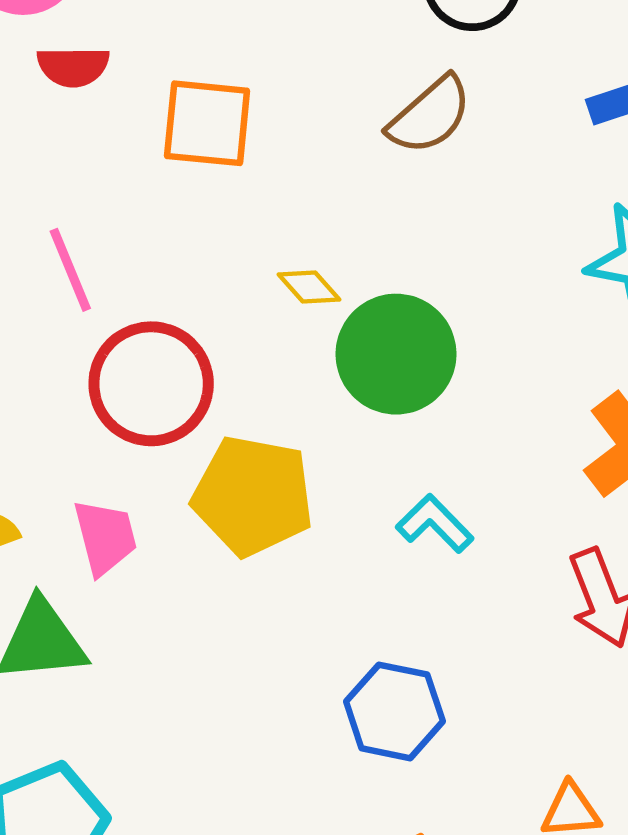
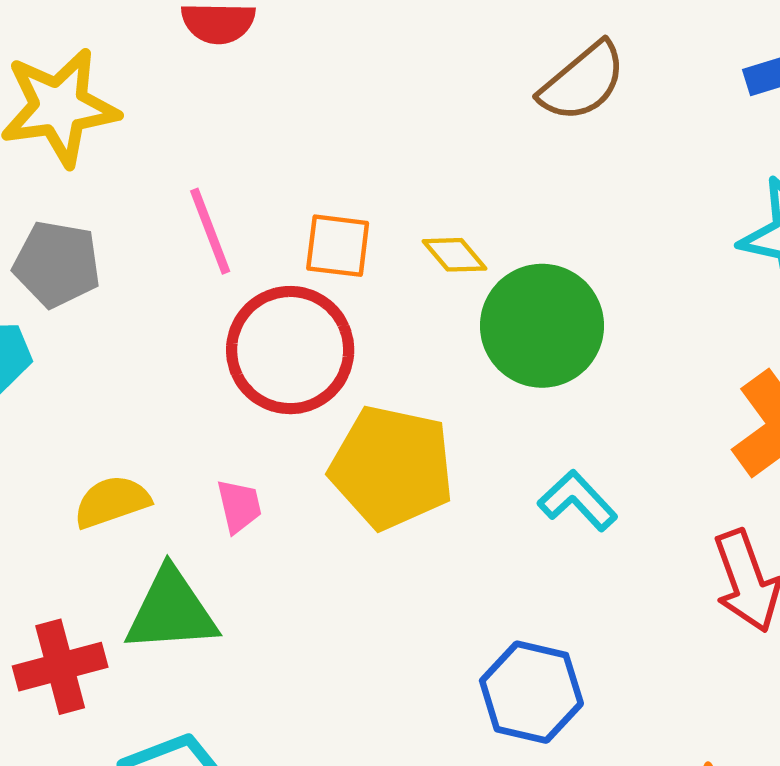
orange square: (207, 123) -> (338, 246), moved, size x0.7
pink trapezoid: (105, 537) -> (239, 506), size x0.7

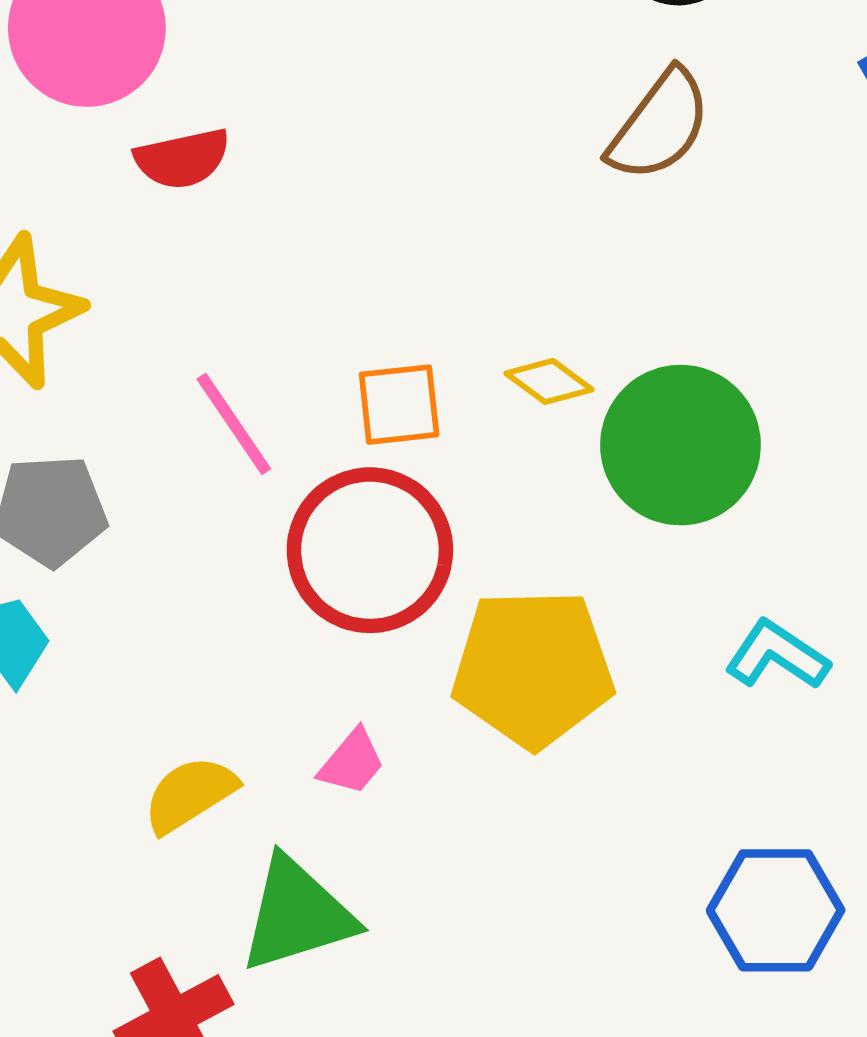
pink trapezoid: (239, 506) -> (352, 762), turned 66

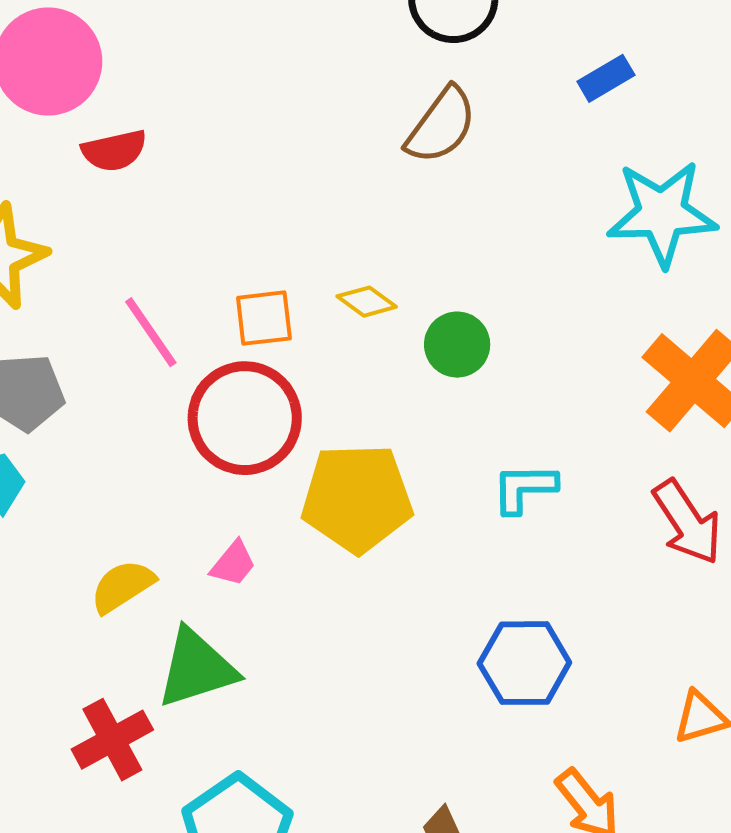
green circle: (680, 445) -> (457, 345), size x0.6
cyan L-shape: (777, 655) -> (524, 488), turned -34

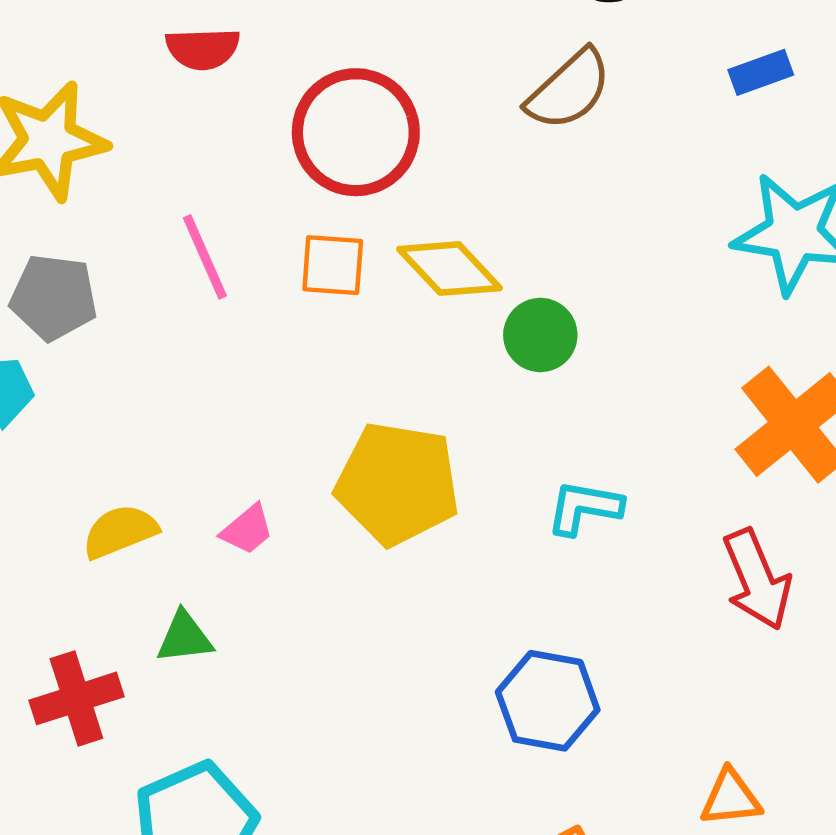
yellow diamond: (367, 302) -> (450, 269), size x1.6
red circle: (245, 418) -> (356, 132), moved
green triangle: (197, 668) -> (185, 637), size x0.6

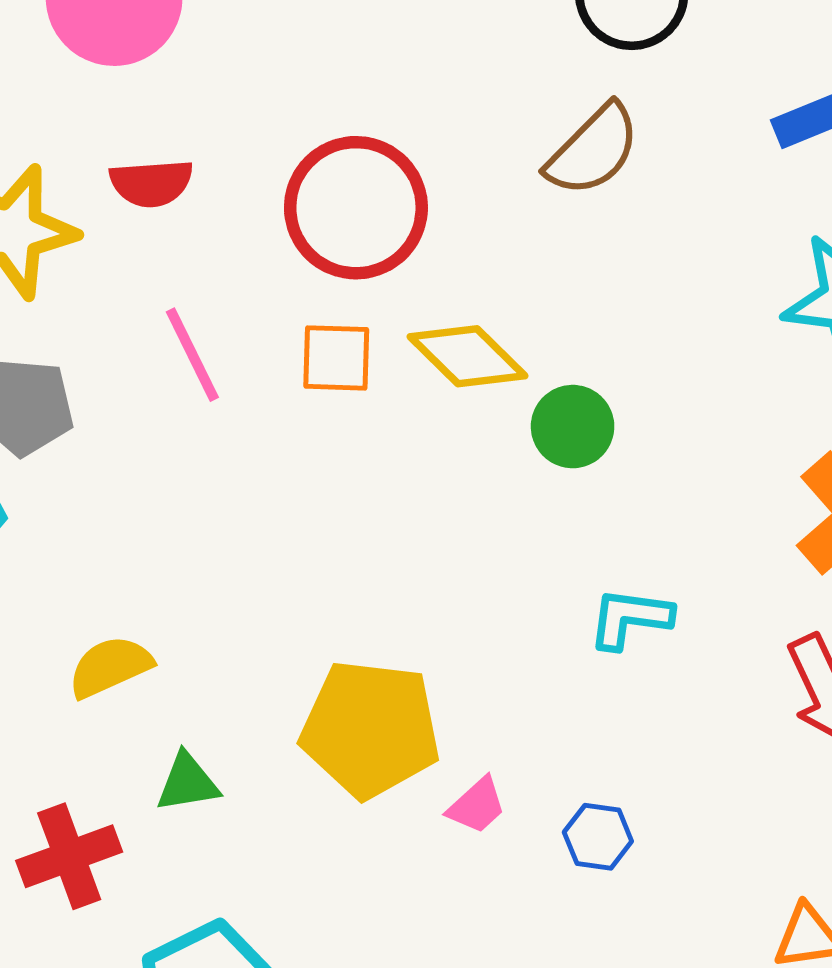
red semicircle: (203, 49) -> (151, 183), moved
yellow pentagon: (397, 484) -> (370, 729), moved
pink trapezoid: (247, 530) -> (477, 806), moved
blue hexagon: (548, 701) -> (598, 837), size x0.6

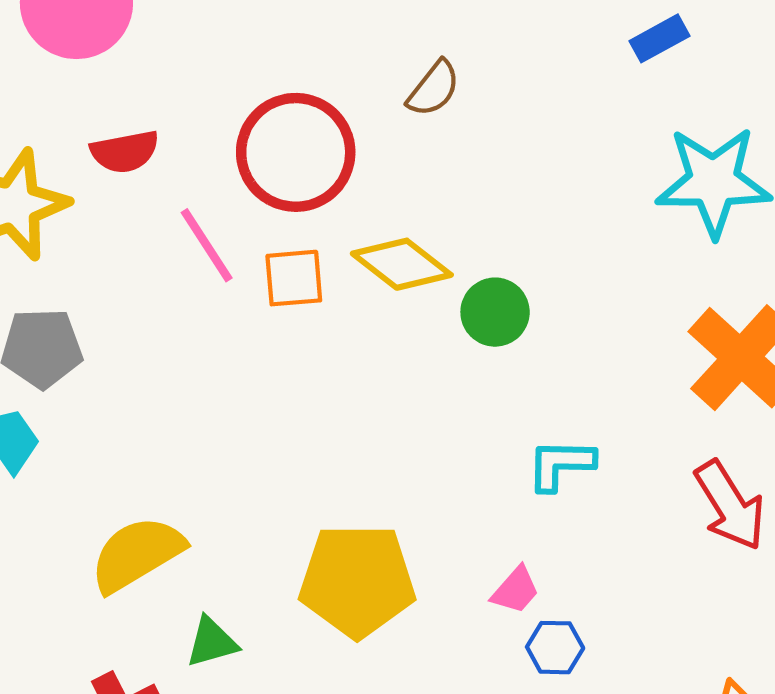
brown semicircle: (593, 150) -> (434, 89), moved, size x0.7
pink line: (192, 355) -> (207, 245), moved
yellow semicircle: (110, 667) -> (137, 554), size x1.4
pink trapezoid: (477, 806) -> (516, 590), moved

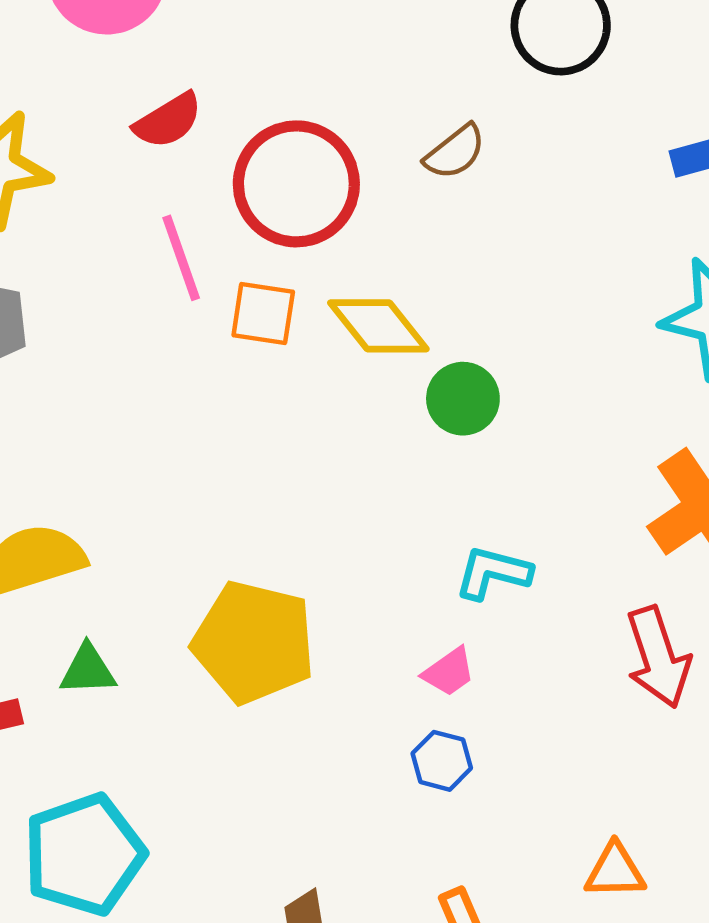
red semicircle: (125, 152) -> (168, 121), moved, turned -34
pink trapezoid: (516, 590) -> (449, 672), moved

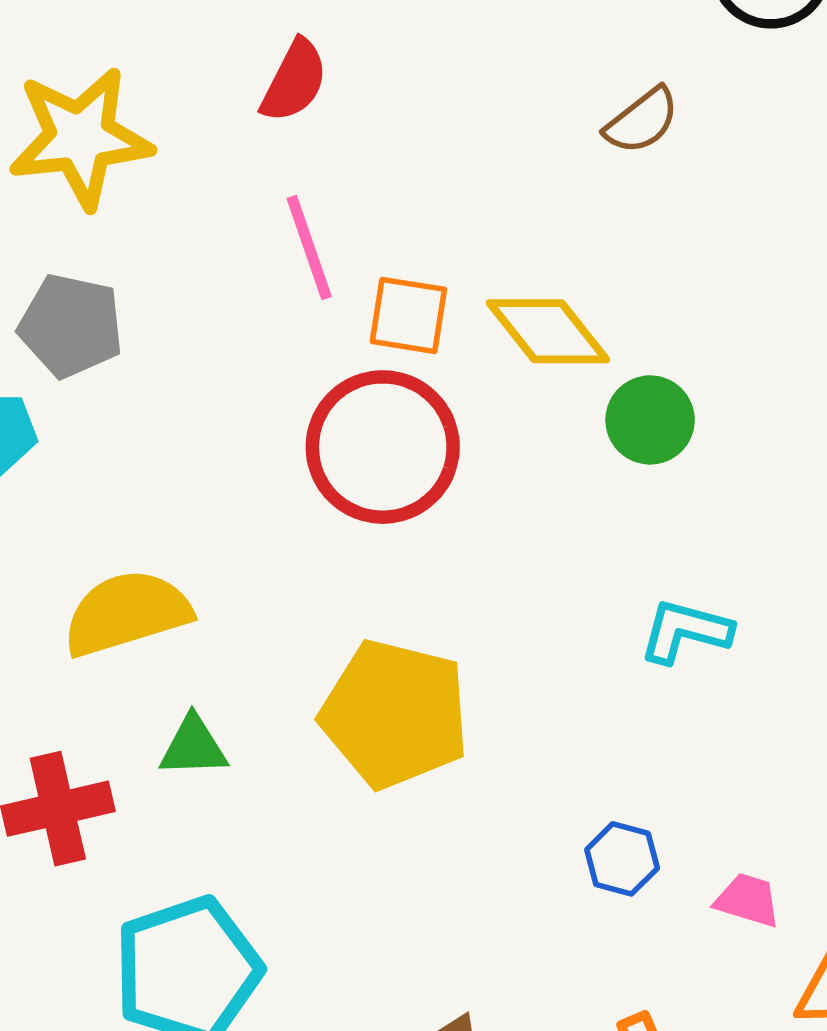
red semicircle: (168, 121) -> (294, 81), turned -32
red circle: (296, 184) -> (383, 447), moved
pink trapezoid: (449, 672) -> (748, 900), moved, turned -128

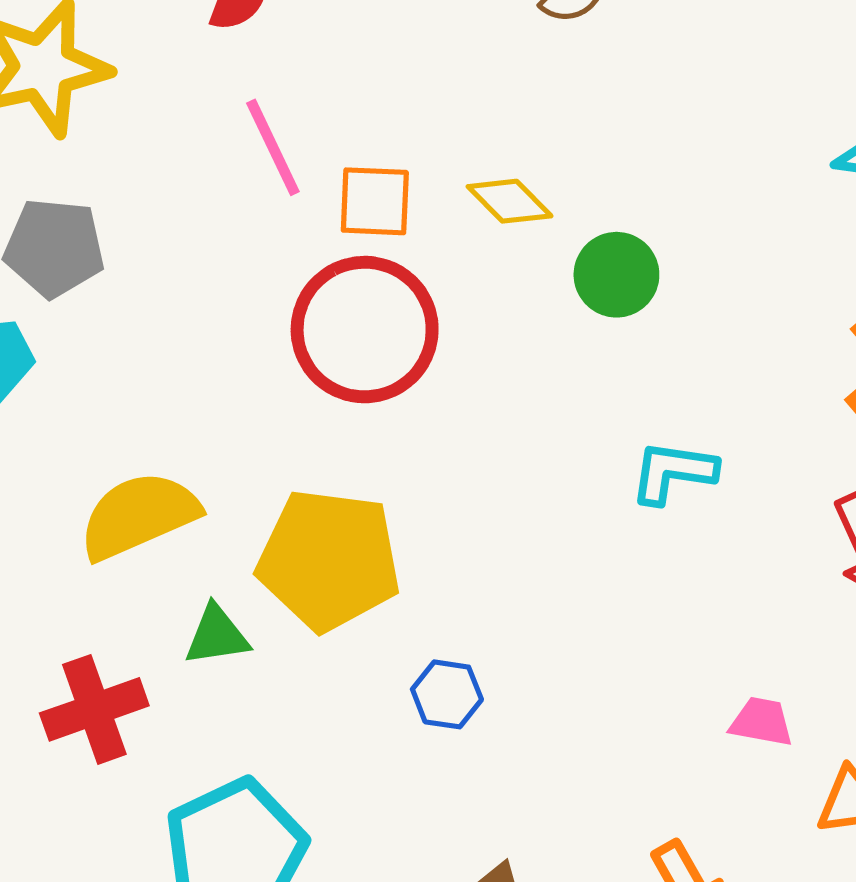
yellow diamond: (548, 331) -> (510, 201), size x0.7
yellow pentagon: (395, 714) -> (329, 560), moved
blue hexagon: (622, 859) -> (447, 694), moved

